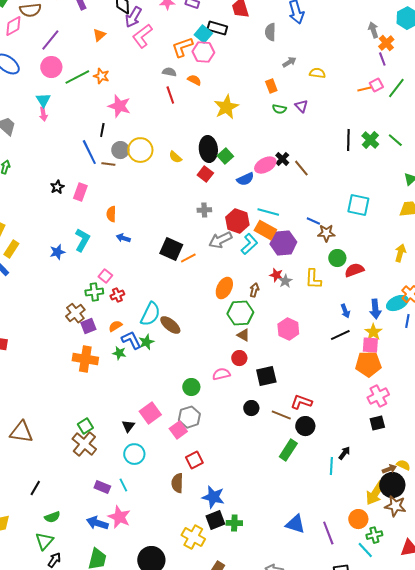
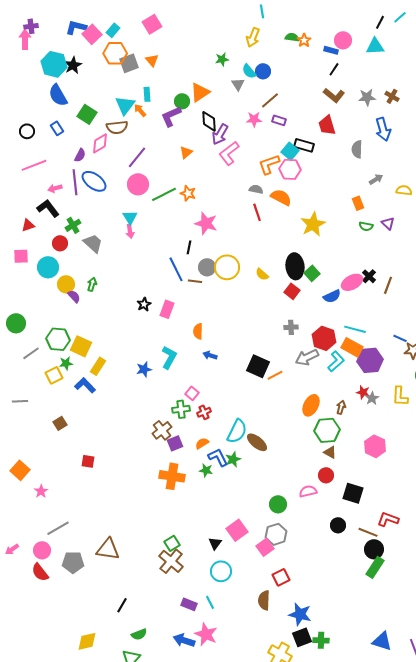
orange semicircle: (194, 80) -> (281, 197), size x1.5
brown line: (301, 168) -> (388, 285), turned 60
black square: (266, 376) -> (353, 493), turned 30
black circle: (305, 426) -> (374, 549), moved

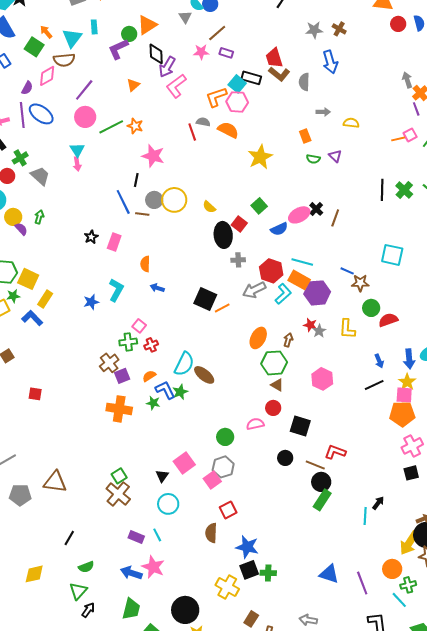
brown L-shape: (334, 95) -> (279, 74), moved
orange arrow: (140, 110) -> (46, 32), moved
gray arrow: (376, 179) -> (323, 112), turned 32
red line: (257, 212) -> (192, 132), moved
black ellipse: (295, 266) -> (223, 235), moved

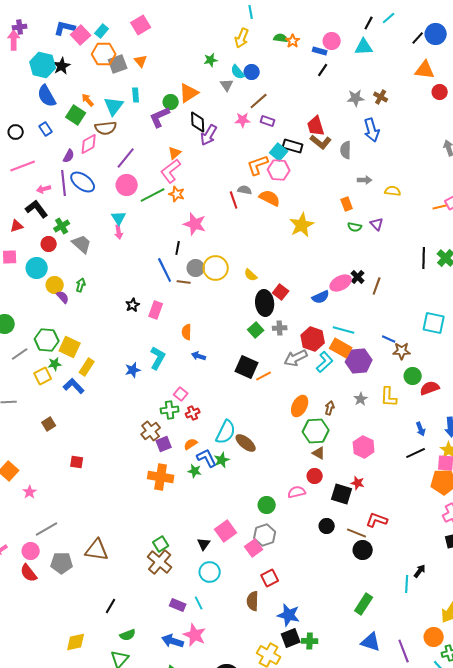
pink L-shape: (176, 86) -> (171, 171), moved
green square: (259, 206) -> (256, 330), moved
red star: (310, 325) -> (358, 483), moved
green rectangle: (322, 500) -> (364, 604), moved

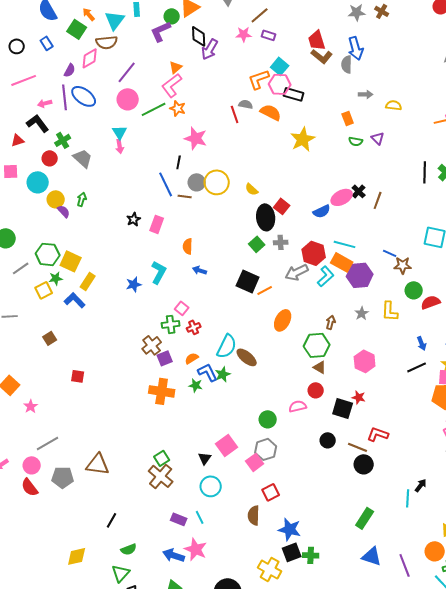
blue arrow: (372, 130) -> (356, 48), moved
black rectangle: (293, 146) -> (294, 94), moved
orange ellipse: (300, 406) -> (283, 320), moved

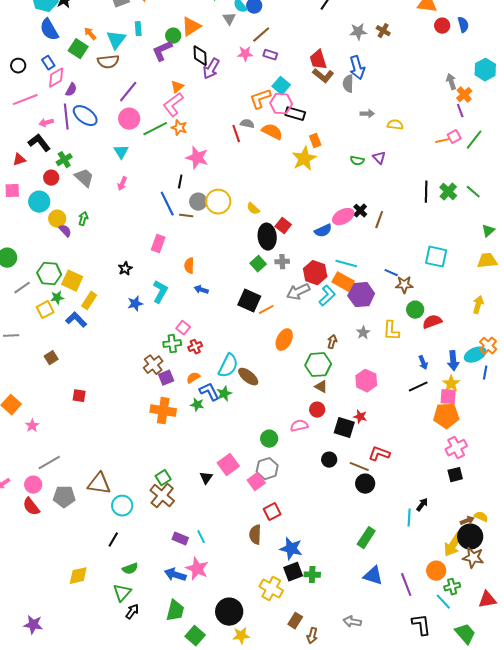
pink diamond: (90, 58) -> (56, 78), moved
orange rectangle: (348, 118) -> (315, 141), moved
pink arrow: (120, 146) -> (122, 184), moved, turned 32
black star: (134, 219) -> (125, 269), moved
cyan circle: (211, 486) -> (122, 506), moved

